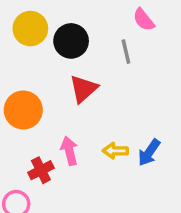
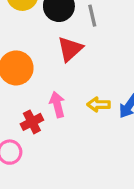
gray line: (126, 52) -> (92, 16), moved

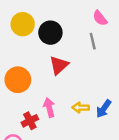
gray line: (92, 16) -> (93, 41), moved

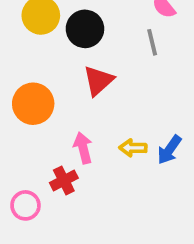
red cross: (30, 121) -> (64, 180), moved

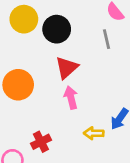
pink arrow: (83, 148) -> (71, 98), moved
yellow arrow: (133, 148) -> (94, 133), moved

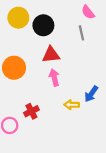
red triangle: (67, 68) -> (51, 55), turned 36

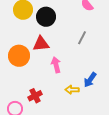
gray line: (81, 33) -> (82, 38), moved, turned 40
red triangle: (51, 55) -> (41, 44), moved

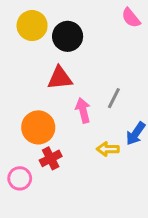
gray line: (82, 38) -> (114, 98), moved
orange circle: (19, 56) -> (38, 127), moved

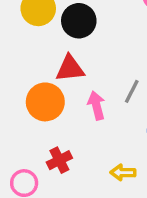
orange circle: (38, 127) -> (45, 102), moved
yellow arrow: (108, 149) -> (123, 172), moved

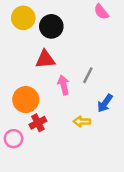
orange circle: (45, 102) -> (26, 100), moved
yellow arrow: (123, 172) -> (82, 122), moved

